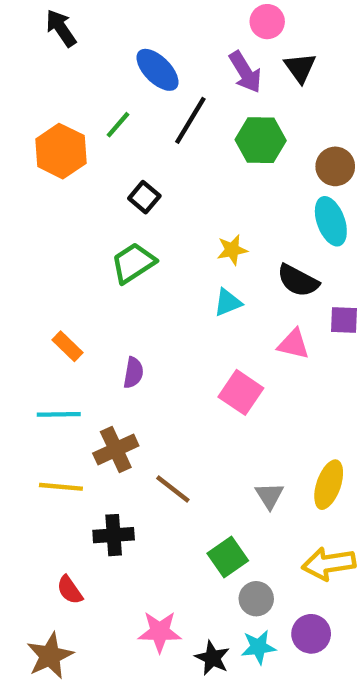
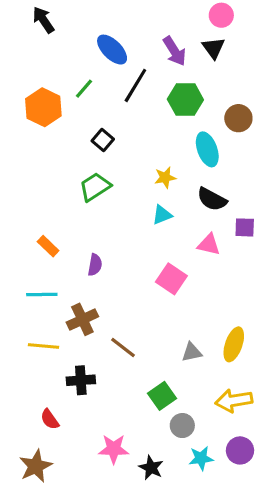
pink circle: (267, 22) -> (221, 15), moved
cyan ellipse: (331, 221) -> (207, 149), moved
gray triangle: (269, 496) -> (192, 352), turned 50
purple circle: (311, 634) -> (240, 450), moved
cyan star: (258, 647) -> (201, 458), moved

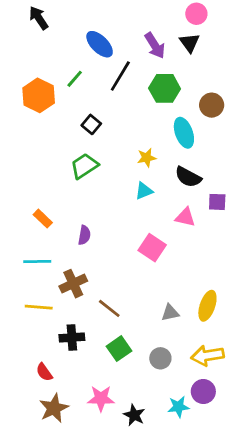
green square: (162, 396) -> (119, 349), moved
gray circle: (182, 426) -> (160, 358), moved
purple circle: (240, 450) -> (203, 392), moved
brown star: (36, 466) -> (54, 408), moved

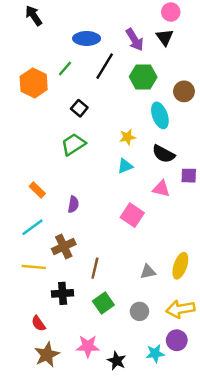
blue ellipse: (100, 44) -> (87, 38), turned -45
cyan line: (37, 261) -> (32, 227), turned -35
brown line: (109, 308) -> (95, 268), turned 65

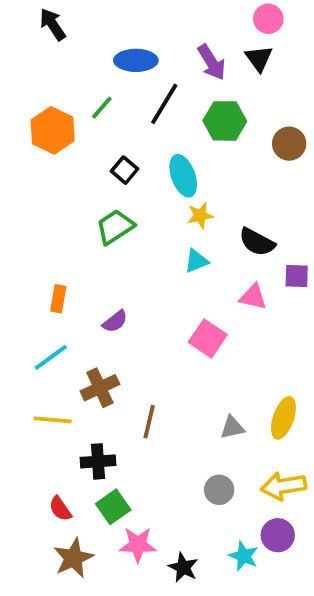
cyan ellipse: (160, 115) -> (183, 176), moved
orange rectangle: (37, 190) -> (58, 299), turned 56
purple semicircle: (73, 204) -> (115, 321), turned 42
green square: (103, 303) -> (113, 507), moved
cyan star: (155, 353) -> (244, 556), turned 30

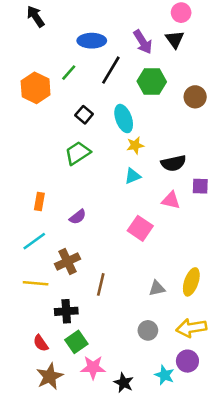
black semicircle: (257, 242) -> (173, 163), turned -40

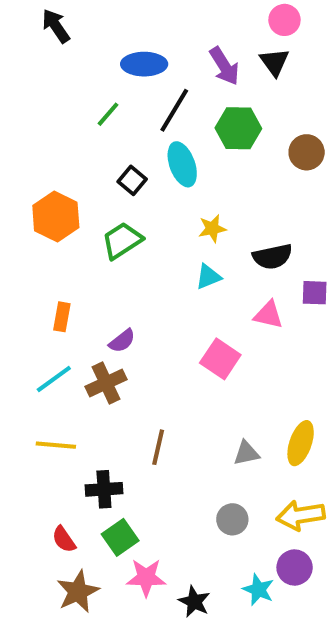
orange hexagon: (36, 88) -> (56, 216), moved
cyan ellipse: (124, 119) -> (182, 164), moved
brown cross: (67, 261) -> (106, 383), moved

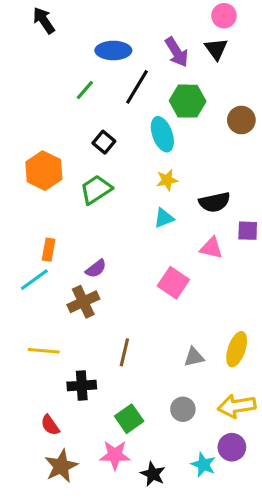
cyan ellipse: (182, 164) -> (162, 134), moved
cyan line: (54, 379) -> (34, 280), moved
green square: (120, 537) -> (129, 419), moved

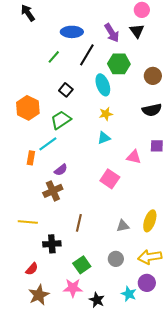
black semicircle: (214, 202) -> (152, 110), moved
cyan line: (34, 280) -> (48, 144), moved
red semicircle: (50, 425) -> (32, 269), turned -104

